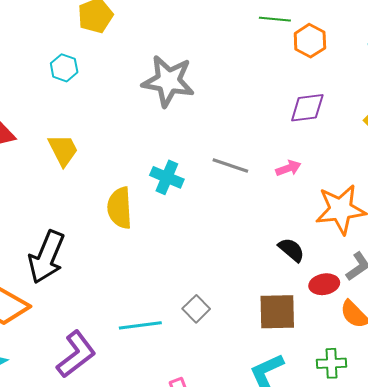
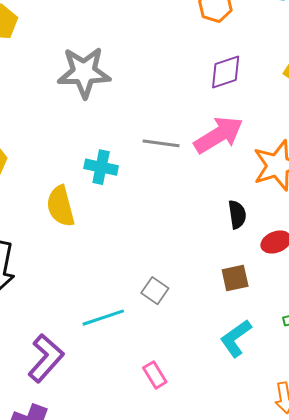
pink arrow: (288, 168) -> (219, 135), size x2.0
black semicircle: (291, 250) -> (237, 215), turned 52
brown square: (277, 312) -> (235, 278), size x0.7

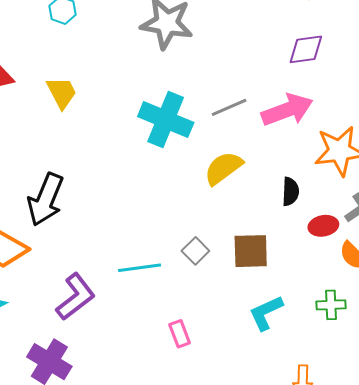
gray line: (161, 143) -> (229, 107), turned -42
cyan cross: (101, 167) -> (166, 119), size x1.6
yellow semicircle: (61, 206) -> (223, 168), moved, turned 57
brown square: (235, 278) -> (251, 251), moved, size x1.4

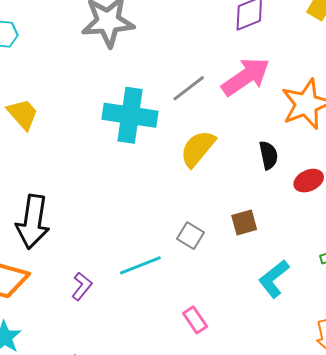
brown square: (251, 251) -> (244, 223), size x0.7
purple L-shape: (76, 297) -> (82, 286), moved, size x0.6

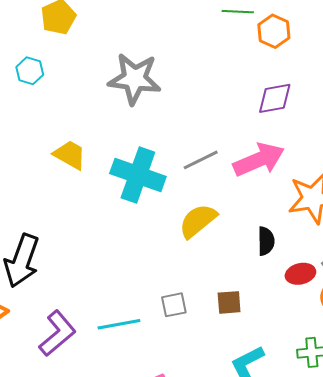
yellow trapezoid: (23, 114) -> (70, 155), moved, turned -30
gray square: (191, 236) -> (174, 305), turned 36
purple L-shape: (82, 286) -> (57, 333), size x1.6

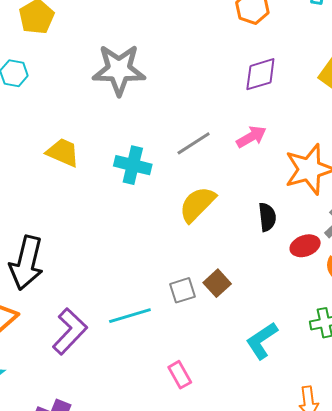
pink arrow: (259, 160) -> (251, 137), size x0.6
cyan cross: (138, 175) -> (133, 165), size x0.7
brown square: (229, 302) -> (217, 283), moved, turned -32

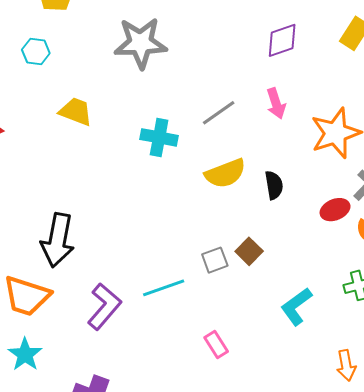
pink arrow: (251, 137) -> (276, 103), turned 104
yellow trapezoid: (63, 152) -> (76, 111), moved
yellow semicircle: (197, 204) -> (225, 173), turned -153
black semicircle: (267, 217) -> (274, 185), moved

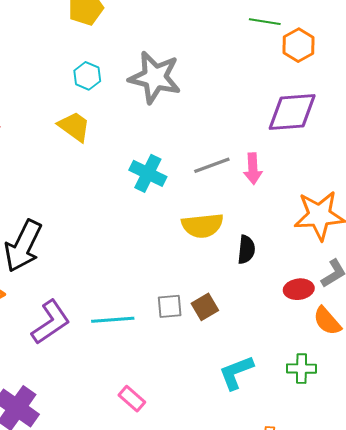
purple diamond: (282, 40) -> (292, 112), size x1.4
cyan hexagon: (36, 51) -> (87, 76), moved
pink arrow: (276, 103) -> (253, 169), moved
pink rectangle: (216, 344) -> (132, 399), moved, turned -32

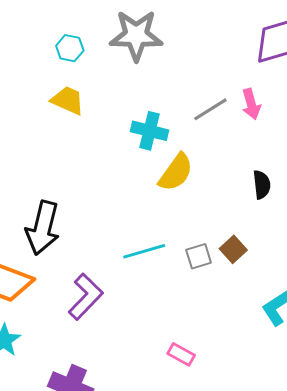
yellow semicircle: (202, 226) -> (176, 172), moved, turned -36
cyan line: (113, 320) -> (144, 251), moved

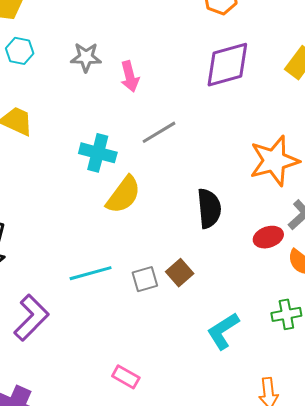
gray star: (136, 35) -> (86, 57), size x0.6
cyan hexagon: (70, 48) -> (20, 51), moved
pink arrow: (251, 104) -> (130, 76), moved
black semicircle: (262, 185) -> (209, 208), size x1.4

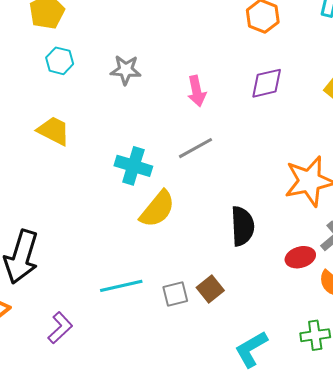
purple diamond: (227, 65) -> (267, 83), size x0.7
pink arrow: (130, 76) -> (197, 91), moved
purple L-shape: (31, 318) -> (60, 328), size x0.7

